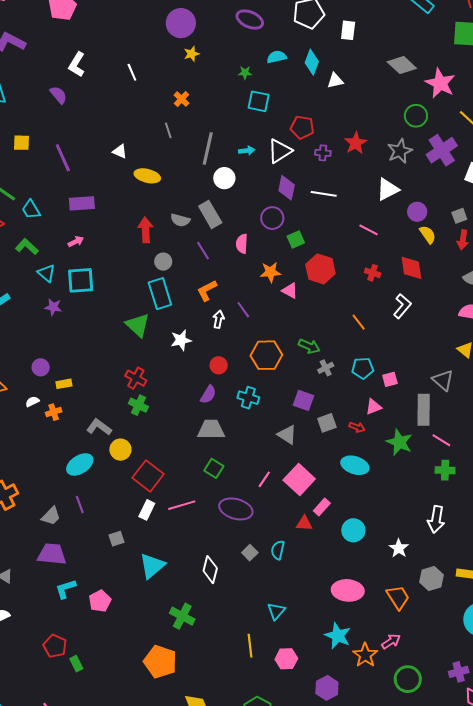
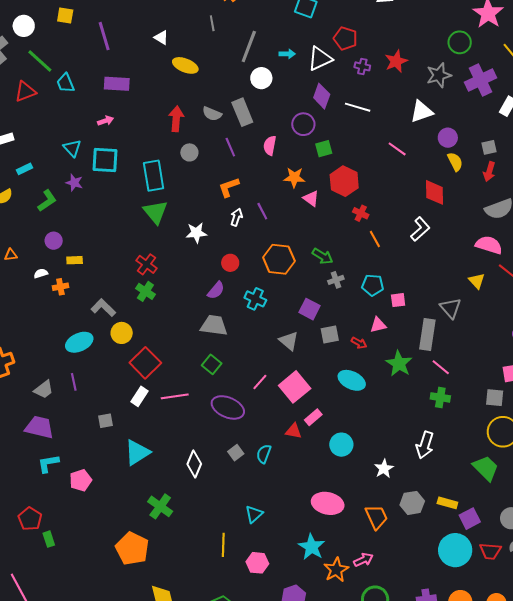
green L-shape: (27, 247) -> (47, 201), moved, turned 95
red cross: (373, 273) -> (361, 213), moved
cyan rectangle: (160, 294) -> (154, 176), moved

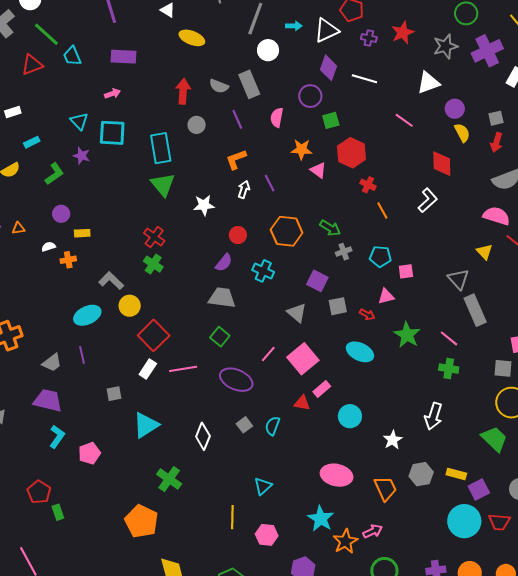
gray rectangle: (427, 335) -> (475, 310), moved, turned -32
cyan L-shape: (48, 464) -> (57, 437), turned 135

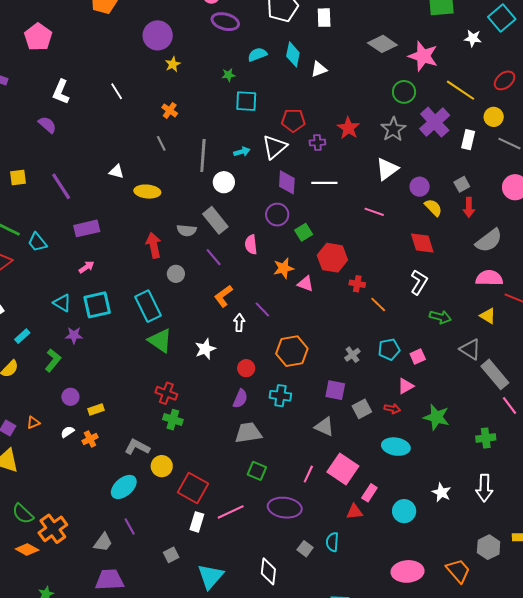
green arrow: (330, 228) -> (440, 317), moved
pink line: (449, 338) -> (509, 405), moved, turned 30
white star: (393, 440) -> (441, 492), moved

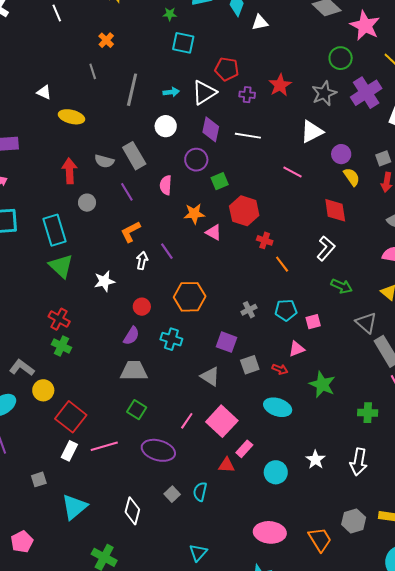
white circle: (224, 182) -> (166, 126), moved

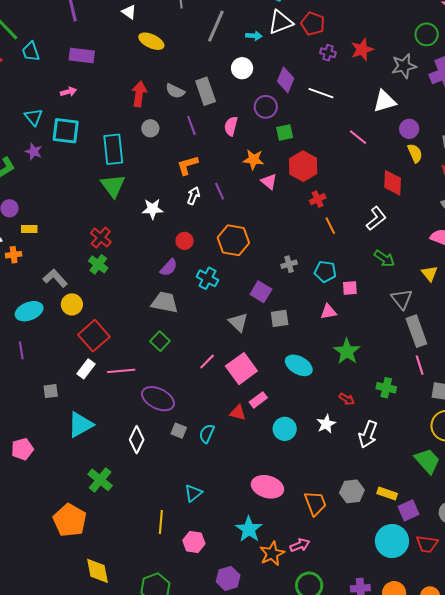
white triangle: (204, 92) -> (281, 22), moved
red cross: (265, 240) -> (318, 199), turned 35
red arrow: (280, 369) -> (347, 399), moved
purple ellipse: (158, 450) -> (158, 399), moved
gray square: (172, 494) -> (179, 431), turned -35

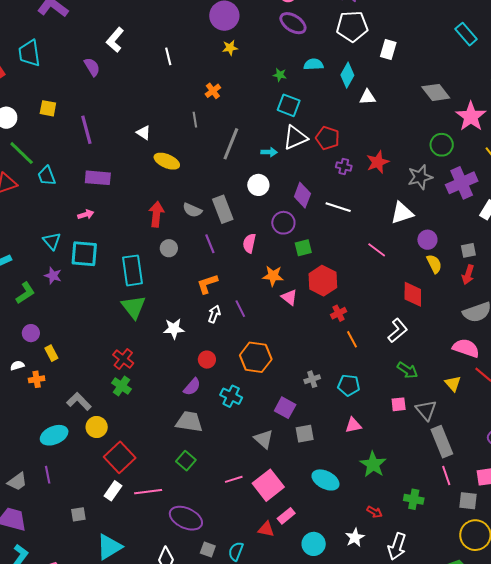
yellow rectangle: (29, 229) -> (51, 353), turned 63
pink square: (350, 288) -> (399, 404), moved
pink line: (207, 362) -> (234, 479), turned 30

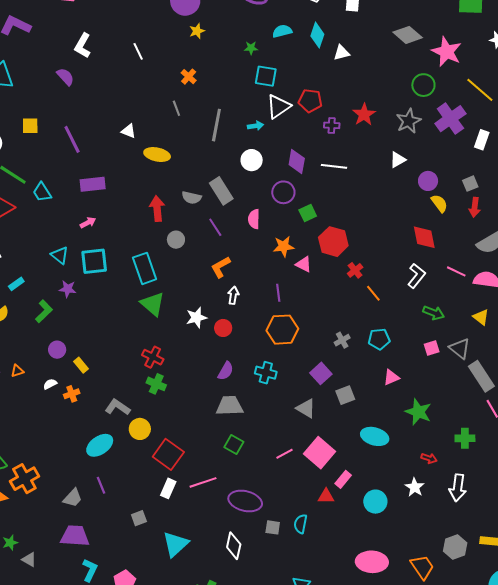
white triangle: (402, 213) -> (398, 160), size x0.7
pink line: (377, 250) -> (456, 271), moved
purple line: (240, 309) -> (278, 293), moved, turned 30
red circle: (207, 360) -> (223, 328), moved
purple square: (285, 408) -> (321, 373), turned 30

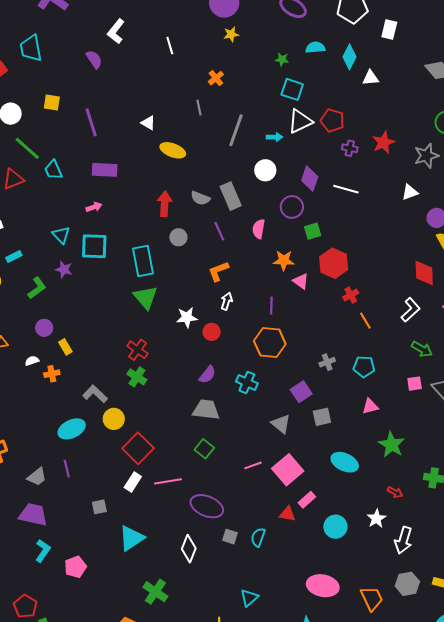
white arrow: (458, 488) -> (403, 540), moved

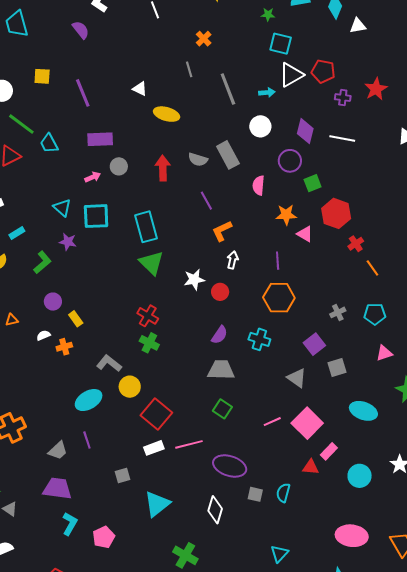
gray line: (236, 130) -> (228, 89), turned -36
purple line: (219, 231) -> (206, 201), moved
gray circle: (178, 237) -> (119, 166), moved
white rectangle: (133, 482) -> (154, 448), turned 42

